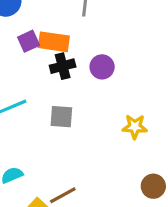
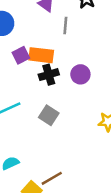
gray square: (61, 117) -> (49, 115), turned 30

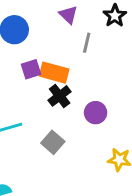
purple circle: (80, 74) -> (96, 113), moved
black cross: (49, 75) -> (60, 96), turned -30

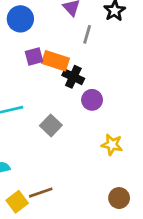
black cross: (60, 96) -> (73, 77), moved, turned -30

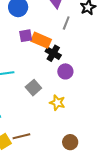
yellow star: (112, 145) -> (57, 103), moved
brown circle: (119, 198) -> (70, 142), moved

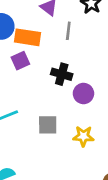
orange rectangle: (41, 40) -> (28, 37), moved
gray square: (33, 88) -> (48, 125), turned -35

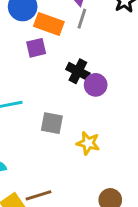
gray line: (68, 31) -> (82, 19), moved
purple circle: (83, 94) -> (96, 85), moved

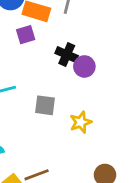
yellow star: (88, 143) -> (81, 122), turned -30

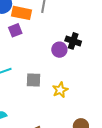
black cross: (67, 55) -> (73, 41), moved

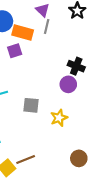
purple circle: (59, 50) -> (68, 84), moved

